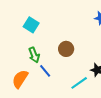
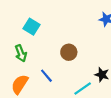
green arrow: (34, 55) -> (21, 53), moved

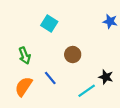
cyan square: (31, 27) -> (49, 24), moved

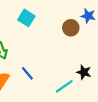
brown circle: (73, 55) -> (71, 28), moved

